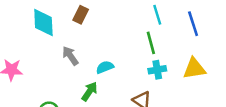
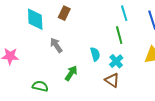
cyan semicircle: (105, 67) -> (95, 54), moved, turned 96
cyan cross: (157, 70) -> (116, 61), moved, turned -32

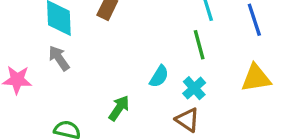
gray arrow: (56, 45) -> (59, 58), moved
cyan semicircle: (95, 54) -> (159, 76), turned 48

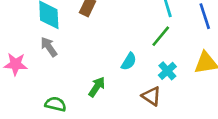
green line: (199, 45) -> (161, 36), turned 55
cyan cross: (194, 88) -> (167, 71), moved

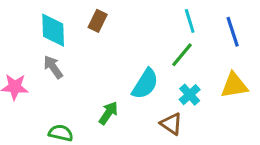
cyan semicircle: (129, 61) -> (145, 84), size x1.5

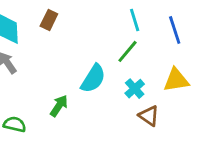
brown triangle: (171, 124) -> (149, 116), moved

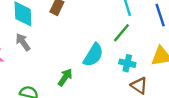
cyan cross: (135, 89) -> (127, 63), turned -35

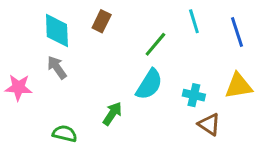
green line: (121, 33) -> (155, 44), moved

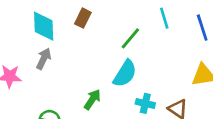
gray arrow: (57, 67) -> (44, 59), turned 60
cyan cross: (194, 95) -> (145, 103), moved

